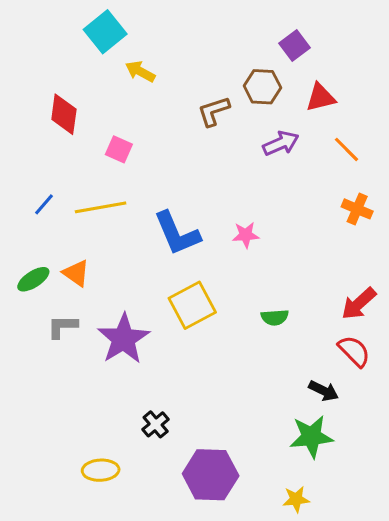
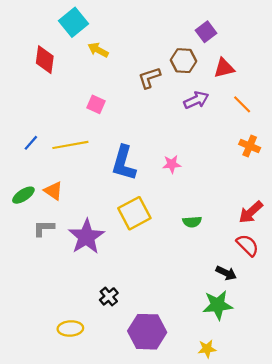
red diamond: (64, 114) -> (45, 60), moved
pink square: (119, 149) -> (96, 104), moved
blue L-shape: (177, 233) -> (124, 163), turned 39

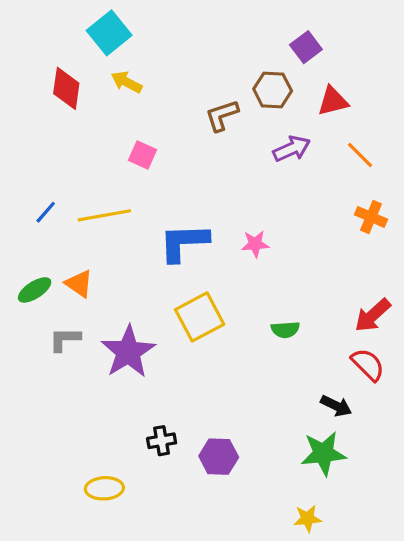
yellow arrow: (98, 50) -> (127, 82), moved
blue L-shape: (124, 163) -> (184, 242), turned 72
black cross: (109, 296) -> (162, 441), turned 30
purple hexagon: (147, 332) -> (219, 457), moved, size x0.7

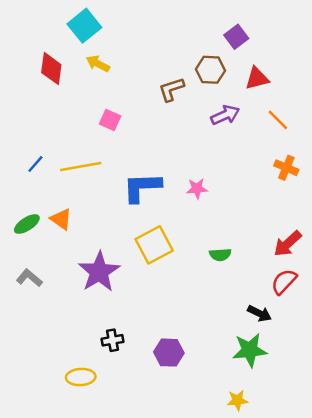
gray L-shape: (65, 339) -> (29, 278), moved, turned 40
red semicircle: (368, 365) -> (284, 282), turned -92
black cross: (162, 441) -> (113, 340), moved

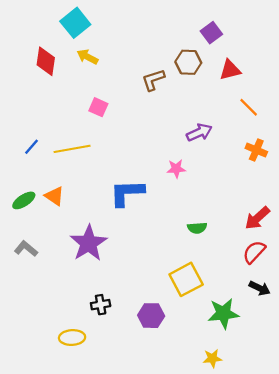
purple arrow: (225, 115) -> (199, 132), moved
blue L-shape: (142, 187) -> (127, 193), moved
yellow square: (154, 245) -> (186, 279), moved
black arrow: (259, 313) -> (260, 288), moved

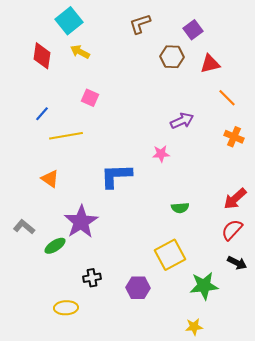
brown L-shape: (153, 80) -> (140, 24), moved
blue line: (31, 147) -> (42, 114), moved
green ellipse: (24, 200) -> (55, 246), moved

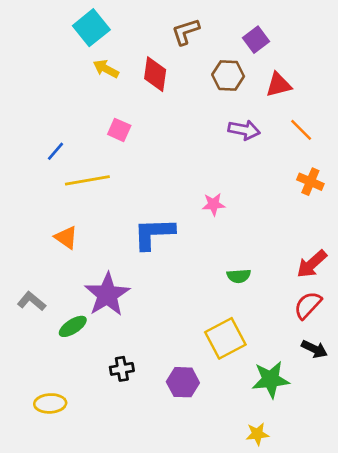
red diamond: (42, 56) -> (155, 74), moved
purple arrow: (182, 121) -> (244, 130), moved, turned 35
yellow ellipse: (66, 308) -> (50, 403), moved

